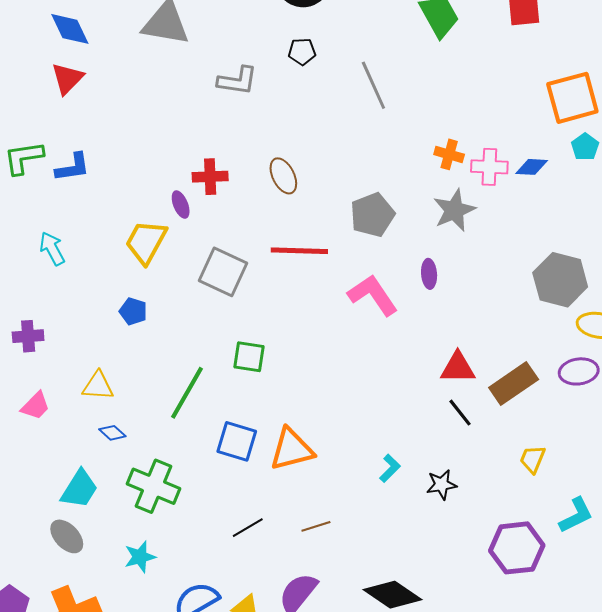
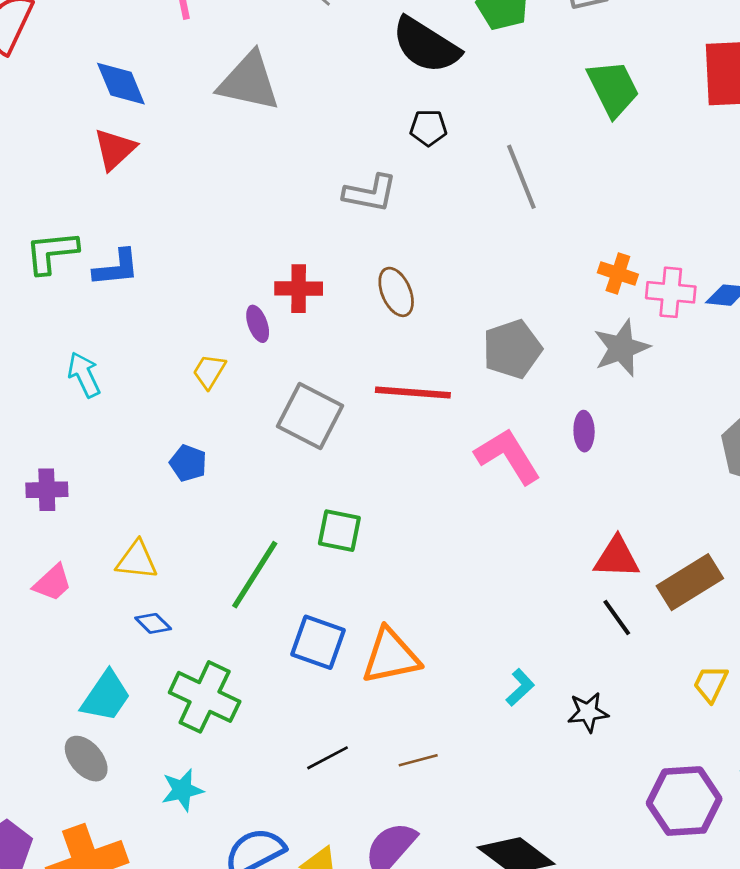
gray L-shape: (237, 81) -> (370, 193), moved
yellow trapezoid: (146, 242) -> (209, 371), size x0.6

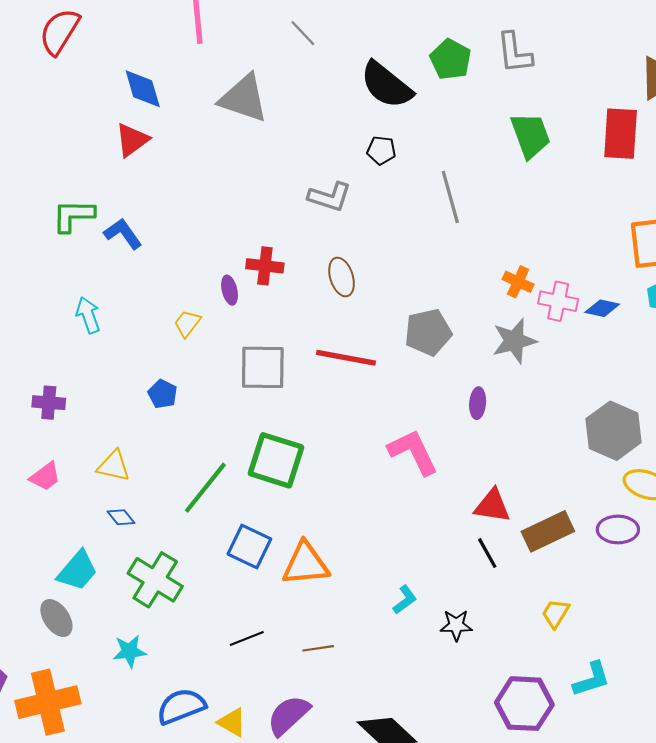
blue L-shape: (116, 268) -> (123, 234), turned -126
gray square: (310, 416) -> (263, 367), turned -33
pink L-shape: (508, 456) -> (413, 452), moved
green square: (339, 531) -> (276, 460), size x1.6

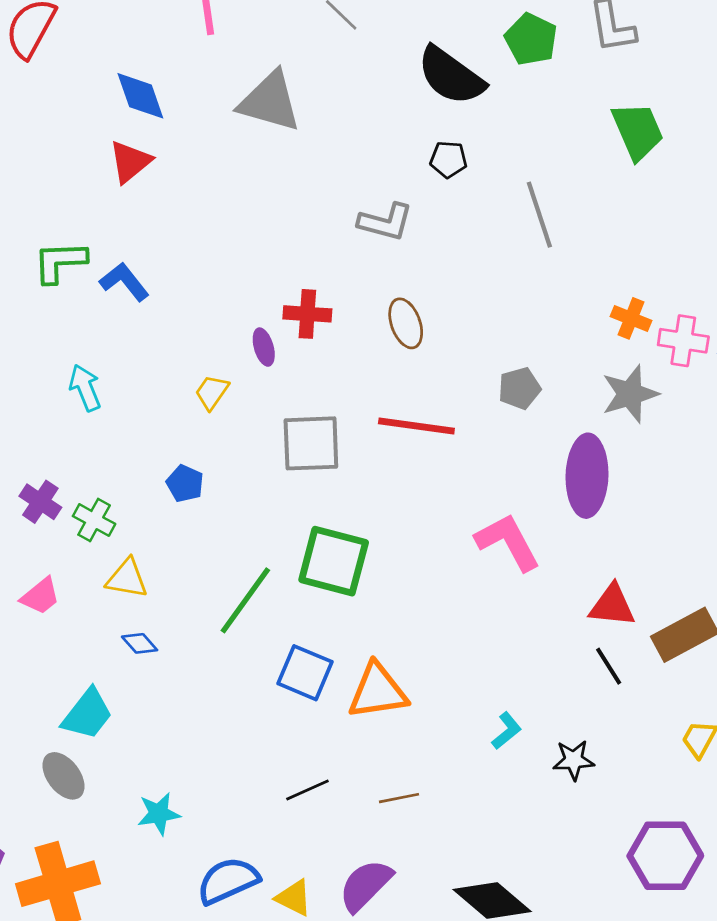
gray pentagon: (428, 332) -> (519, 388), size x0.7
purple cross: (49, 403) -> (40, 502), turned 32
purple ellipse: (478, 403) -> (587, 476), size x2.0
green cross: (155, 580) -> (94, 520), moved, size x0.6

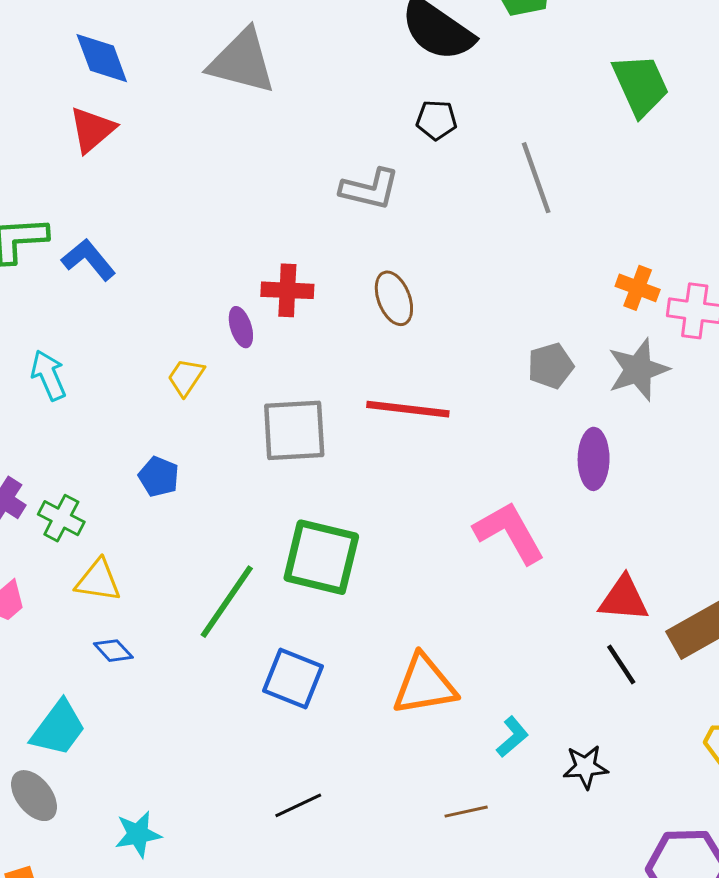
gray pentagon: (519, 388) -> (551, 366), moved
purple ellipse: (587, 476) -> (594, 459), size x0.7
orange triangle: (378, 691) -> (424, 685), moved
brown line: (399, 798) -> (466, 812), moved

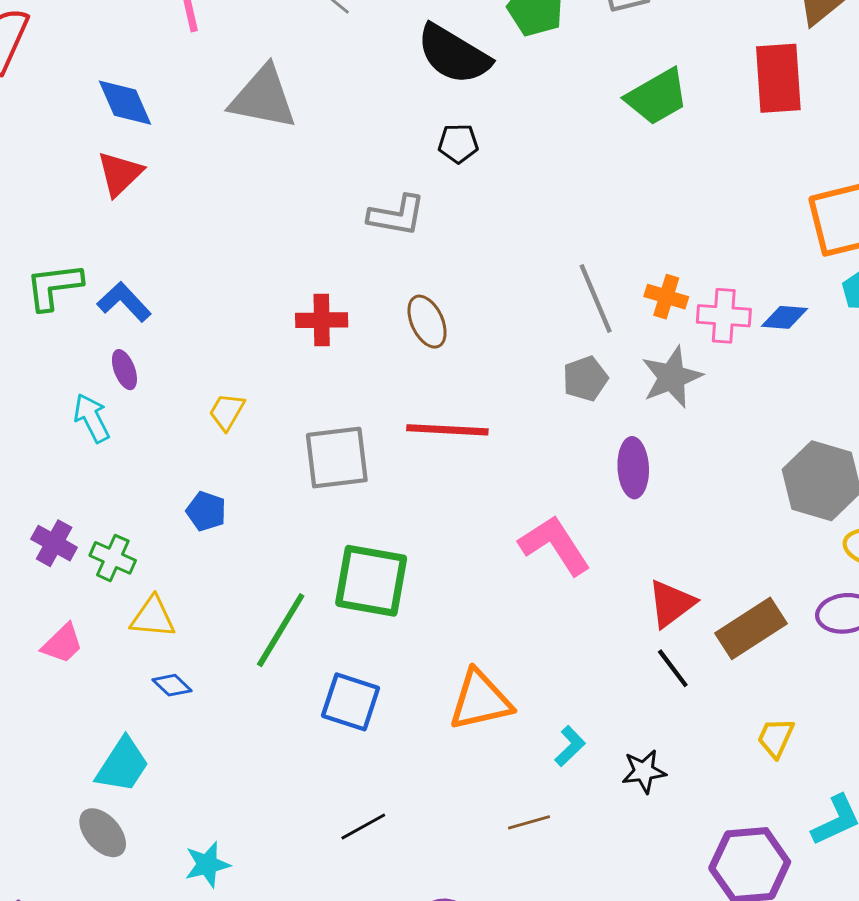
green trapezoid: (641, 85) -> (657, 97), turned 88
gray line: (536, 178) -> (596, 299), moved
purple ellipse: (241, 327) -> (124, 370), moved
red triangle: (624, 599) -> (671, 604), turned -38

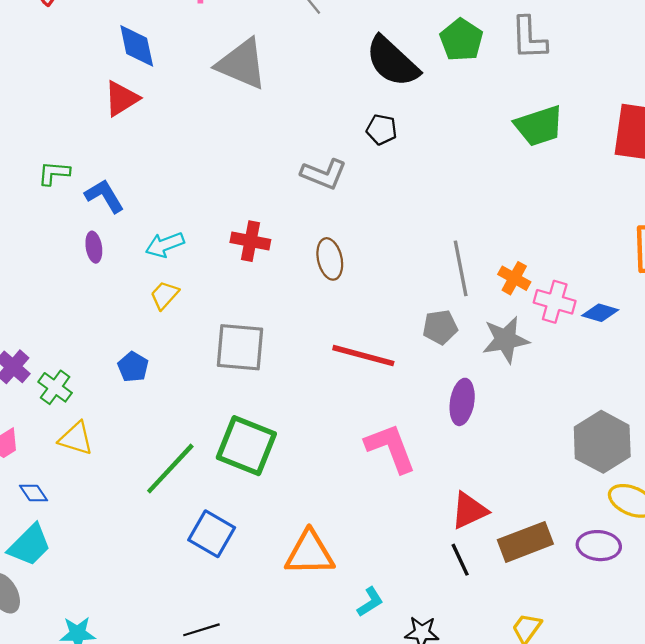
green L-shape: (54, 286) -> (54, 173), size x0.7
cyan arrow: (92, 418) -> (165, 245), moved, turned -96
red line: (447, 430) -> (363, 356), moved
blue diamond: (172, 685) -> (34, 493), moved

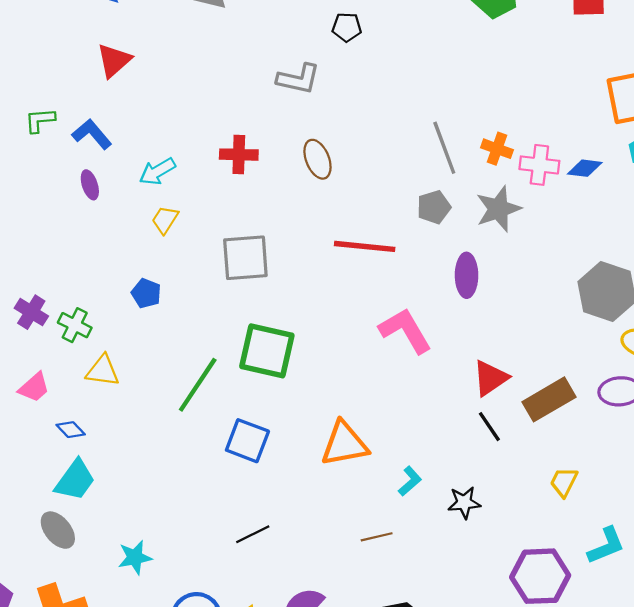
red triangle: (121, 99) -> (114, 60), moved

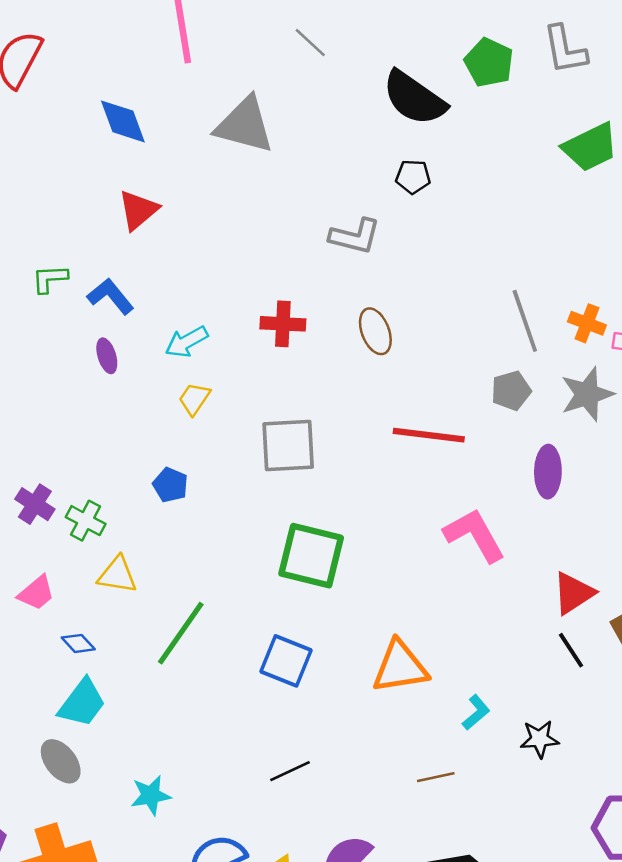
green line: (198, 385) -> (181, 633), moved

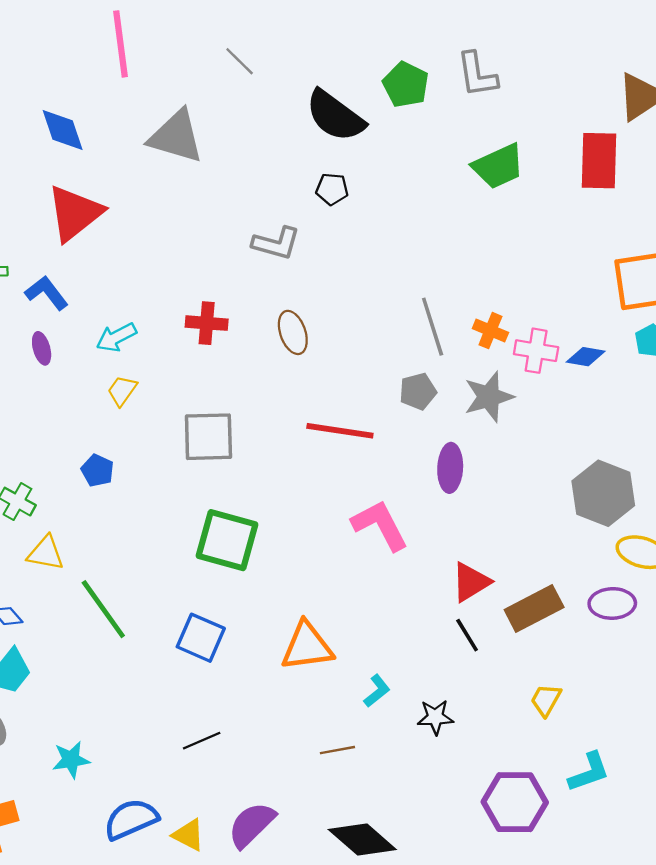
red triangle: (138, 210) -> (75, 213), size x1.5
green line: (181, 633) -> (103, 609), turned -72

